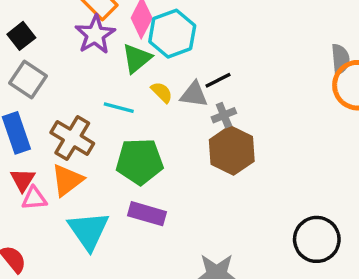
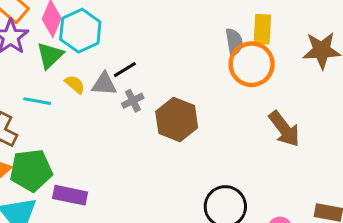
brown hexagon: (232, 150) -> (177, 120), moved
green pentagon: (140, 161) -> (31, 170), moved

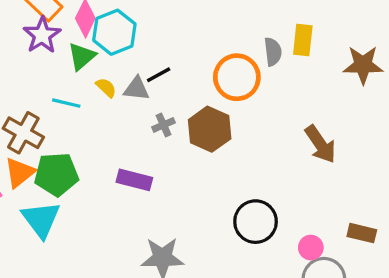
orange circle: (252, 64) -> (237, 77), moved
gray cross: (133, 101) -> (164, 125), moved
purple rectangle: (70, 195) -> (134, 180), moved

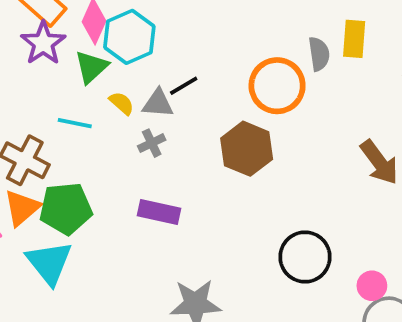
gray cross: (164, 125) -> (152, 143), moved

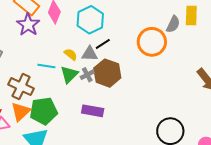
cyan hexagon: (129, 37) -> (90, 20), moved
gray semicircle: (319, 54) -> (173, 24), turned 36
green triangle: (91, 67) -> (69, 74), moved
brown hexagon: (247, 149) -> (107, 73), moved

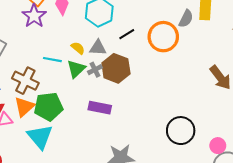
black line: (103, 44) -> (127, 34), moved

